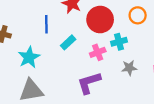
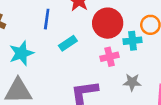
cyan cross: (119, 42) -> (133, 41), moved
pink cross: (98, 52) -> (110, 57), moved

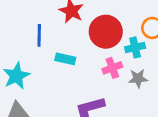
cyan rectangle: (68, 43) -> (65, 59), turned 54
gray star: (132, 82) -> (138, 78), moved

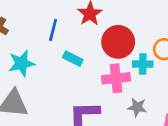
pink cross: (112, 68) -> (116, 78), size x1.4
gray star: (138, 78) -> (137, 107), moved

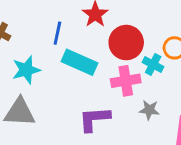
cyan rectangle: (73, 59) -> (80, 62), size x1.6
cyan cross: (143, 64) -> (153, 64), turned 30

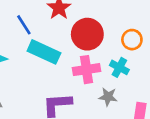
blue line: (57, 33) -> (24, 25), turned -45
cyan cross: (153, 64) -> (119, 67), moved

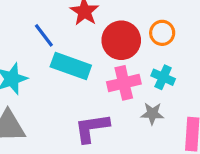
orange circle: (132, 40) -> (162, 33), moved

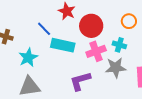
orange circle: (162, 33) -> (129, 21), moved
gray star: (152, 114) -> (116, 68), size x1.5

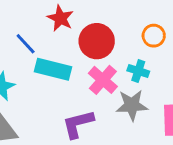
pink cross: (96, 51) -> (103, 80), turned -30

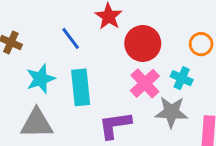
cyan rectangle: (53, 69) -> (81, 87), moved, turned 64

